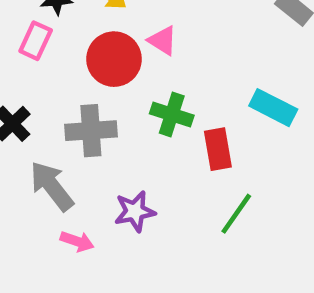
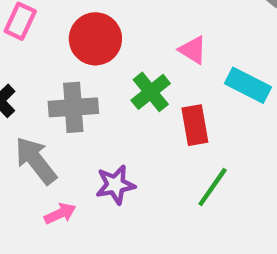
pink triangle: (162, 41) -> (193, 50), moved
green cross: (172, 114) -> (151, 92), turned 33
pink arrow: (77, 241) -> (60, 214), turned -44

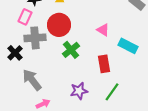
green cross: (151, 92) -> (71, 50), moved
gray cross: (73, 107) -> (35, 38), moved
purple star: (115, 185) -> (79, 91), moved

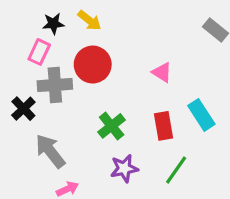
cyan rectangle: (128, 46) -> (201, 115), moved, turned 30
green cross: (71, 50) -> (112, 126), moved

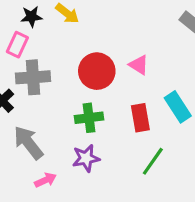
red circle: (93, 65) -> (97, 71), moved
green cross: (112, 126) -> (89, 118), turned 32
purple star: (124, 168) -> (86, 158), moved

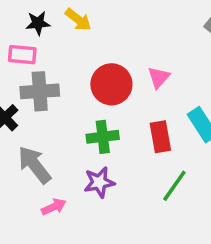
pink rectangle: (17, 45) -> (22, 55), turned 70
pink triangle: (139, 65) -> (159, 77), turned 40

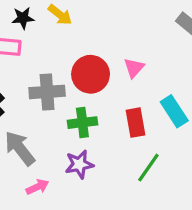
gray cross: (40, 91) -> (47, 92), moved

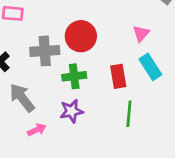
pink triangle: (134, 68) -> (141, 34), moved
green line: (148, 168) -> (129, 114), turned -30

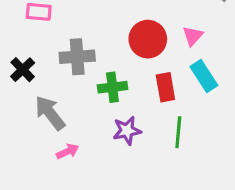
red circle: (81, 36) -> (148, 39), moved
purple star: (71, 111) -> (127, 131), moved

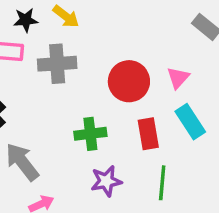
gray cross: (77, 57) -> (57, 64), moved

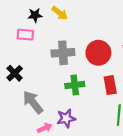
gray cross: (57, 64) -> (63, 53), moved
purple star: (106, 181) -> (66, 118), moved

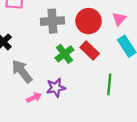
green cross: (75, 85) -> (64, 54), turned -30
red rectangle: (110, 85) -> (90, 51), moved, turned -36

